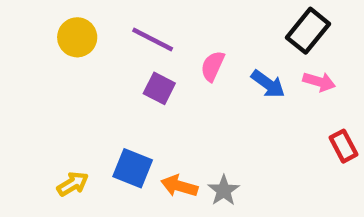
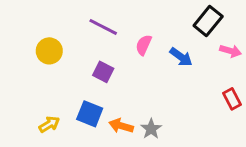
yellow circle: (77, 37) -> (49, 51), moved
pink arrow: (319, 82) -> (231, 51), moved
purple square: (159, 88) -> (103, 72), moved

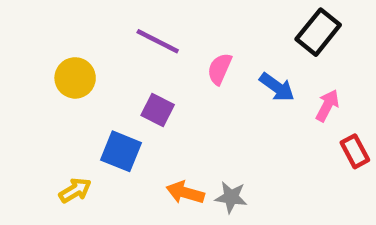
pink arrow: (231, 51) -> (327, 105), moved, turned -78
blue square: (90, 114) -> (121, 151), moved
gray star: (151, 129) -> (231, 197), turned -30

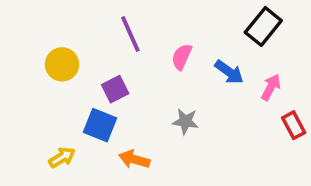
purple line: (158, 41) -> (130, 34), turned 39
purple square: (158, 110) -> (115, 89), moved, turned 36
orange arrow: (185, 193) -> (134, 159), moved
gray star: (231, 197) -> (185, 121), moved

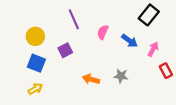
gray star: (185, 121) -> (121, 76), moved
blue square: (100, 125) -> (36, 63), moved
orange arrow: (134, 159) -> (91, 79), moved

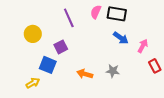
black rectangle: (149, 15) -> (117, 14), moved, turned 60
pink semicircle: (103, 32) -> (96, 12), moved
blue square: (36, 63) -> (48, 65), moved

